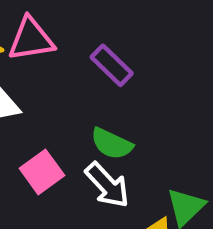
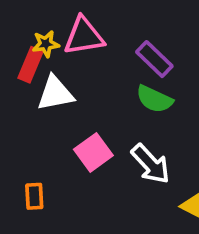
green semicircle: (112, 144) -> (154, 99), moved

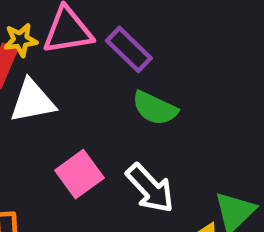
purple rectangle: (154, 59) -> (129, 49), moved

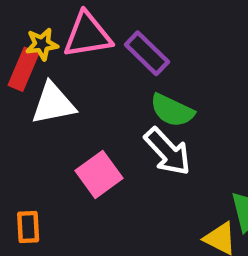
white arrow: (150, 188) -> (168, 152), moved

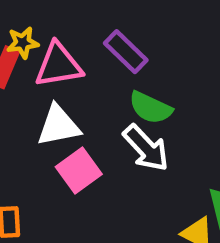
pink triangle: (88, 35) -> (59, 65), moved
white triangle: (53, 104) -> (59, 126), moved

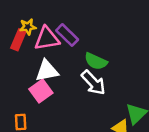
purple rectangle: (126, 52) -> (67, 35), moved
pink square: (79, 170) -> (41, 91), moved

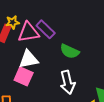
white arrow: (93, 83) -> (68, 82), moved, turned 30
pink square: (41, 91) -> (24, 76), turned -30

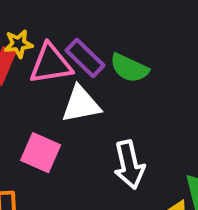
green semicircle: (70, 51) -> (129, 68), moved
white triangle: (29, 59) -> (81, 104), moved

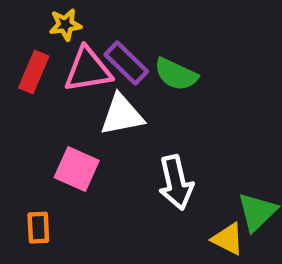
yellow star: (19, 44) -> (65, 25), moved

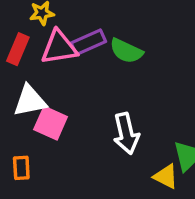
purple rectangle: (126, 63) -> (88, 42), turned -68
white triangle: (122, 115) -> (30, 101), moved

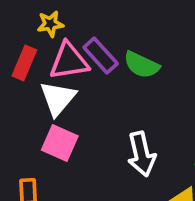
purple rectangle: (88, 42) -> (101, 55), turned 72
white triangle: (30, 101) -> (58, 98), moved, turned -39

